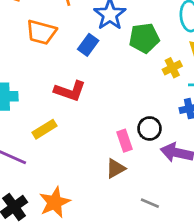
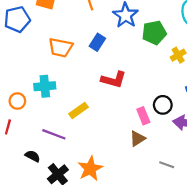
orange trapezoid: (41, 32) -> (61, 48), moved
blue rectangle: (88, 45) -> (97, 42), moved
red L-shape: (70, 91) -> (114, 80), moved

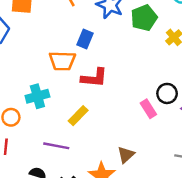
orange trapezoid: (61, 48) -> (62, 61), moved
red L-shape: (114, 80) -> (94, 78), moved
brown triangle: (137, 139) -> (126, 155), moved

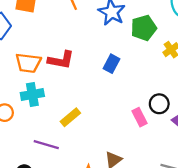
blue rectangle: (85, 39) -> (112, 64), moved
orange trapezoid: (62, 61) -> (28, 63), moved
red L-shape: (94, 78) -> (61, 60), moved

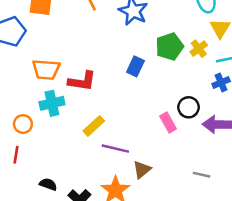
green pentagon: (144, 28) -> (170, 47), moved
red L-shape: (61, 60) -> (82, 81), moved
purple line: (46, 145) -> (115, 149), moved

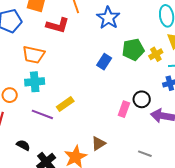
red L-shape: (82, 81) -> (58, 25), moved
pink rectangle: (168, 122) -> (124, 109), turned 42
purple line: (115, 149) -> (42, 114), moved

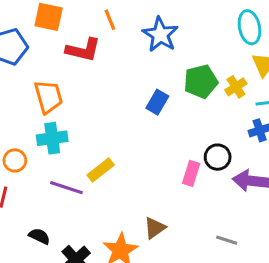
orange trapezoid: (34, 55) -> (48, 97), turned -115

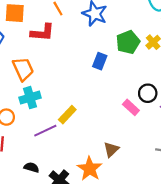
pink rectangle: (191, 173) -> (131, 107), turned -56
purple line: (66, 188) -> (45, 131), turned -35

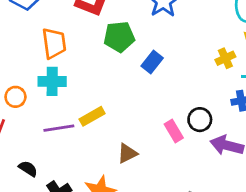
green pentagon: (128, 42) -> (119, 37), moved
brown triangle: (111, 149) -> (127, 153), moved

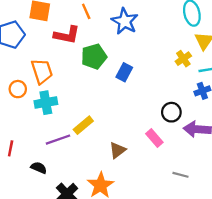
orange circle: (15, 97) -> (18, 89), moved
pink rectangle: (174, 131) -> (154, 138), moved
black semicircle: (28, 169) -> (39, 168), moved

